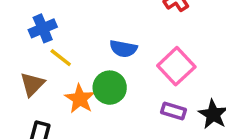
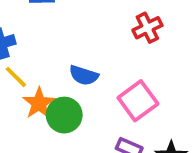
orange star: (80, 99) -> (39, 103), moved

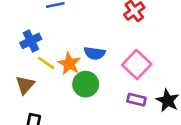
orange star: (39, 103) -> (69, 64), moved

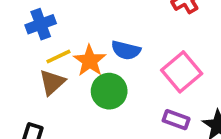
yellow line: (46, 63) -> (58, 56), turned -66
brown triangle: (25, 85) -> (52, 82), moved

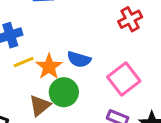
brown triangle: (52, 82) -> (40, 106), moved

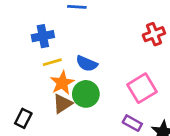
blue semicircle: (79, 59) -> (87, 64), moved
orange star: (49, 67) -> (62, 83), moved

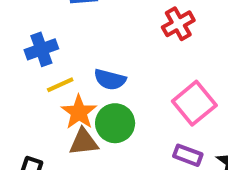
red cross: (154, 34) -> (178, 24), moved
brown triangle: (63, 104) -> (84, 142), turned 35

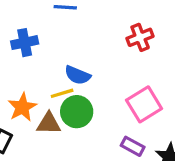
yellow line: (60, 85) -> (62, 93), moved
orange star: (79, 112) -> (22, 107), moved

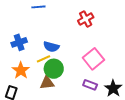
blue cross: (25, 43) -> (19, 42), moved
brown triangle: (49, 123) -> (47, 83), moved

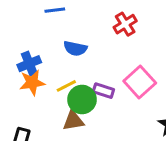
blue semicircle: (51, 47) -> (75, 48), moved
orange star: (21, 70) -> (32, 83), moved, turned 30
purple rectangle: (90, 85) -> (103, 91), moved

